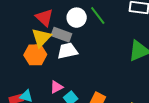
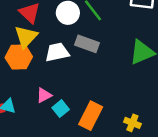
gray rectangle: (61, 35) -> (87, 44), moved

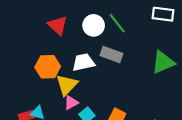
yellow triangle: (26, 37) -> (67, 85), moved

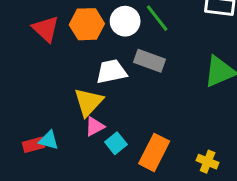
red triangle: (58, 25) -> (46, 29), moved
orange hexagon: (48, 67) -> (87, 24), moved

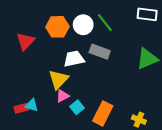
red triangle: (46, 29) -> (25, 41), moved, turned 30

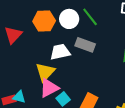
pink triangle: (63, 96) -> (49, 88), size x1.5

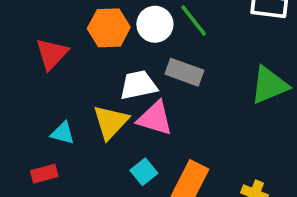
pink triangle: (49, 88) -> (155, 118), moved, turned 45
cyan triangle: (19, 97) -> (63, 133), moved

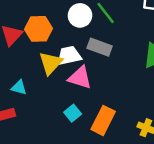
orange hexagon: (109, 28) -> (38, 29), moved
yellow triangle: (111, 122) -> (51, 63), moved

